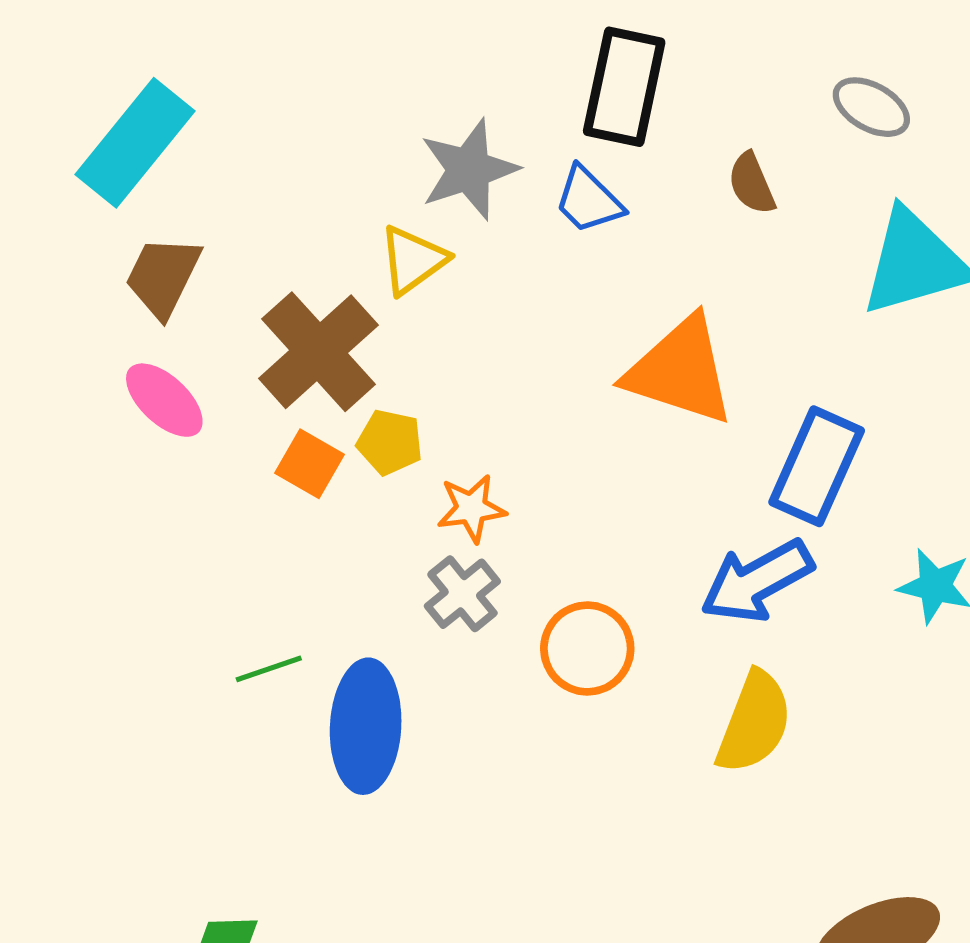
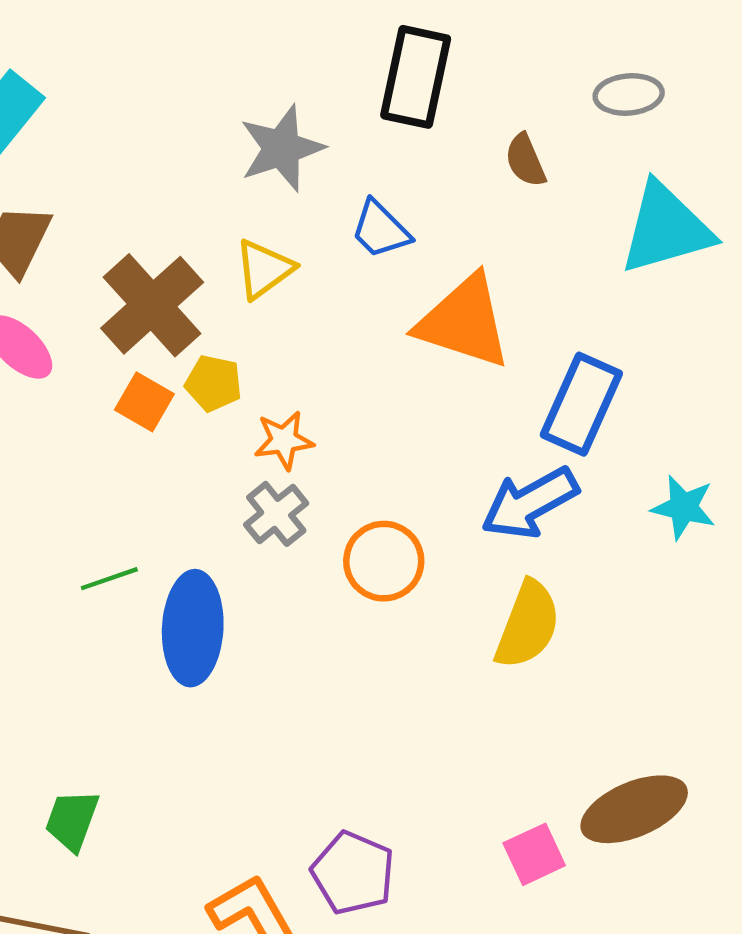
gray ellipse: (871, 107) -> (629, 94), turned -34
blue trapezoid: (589, 200) -> (380, 230), moved
yellow triangle: (413, 260) -> (264, 269), moved

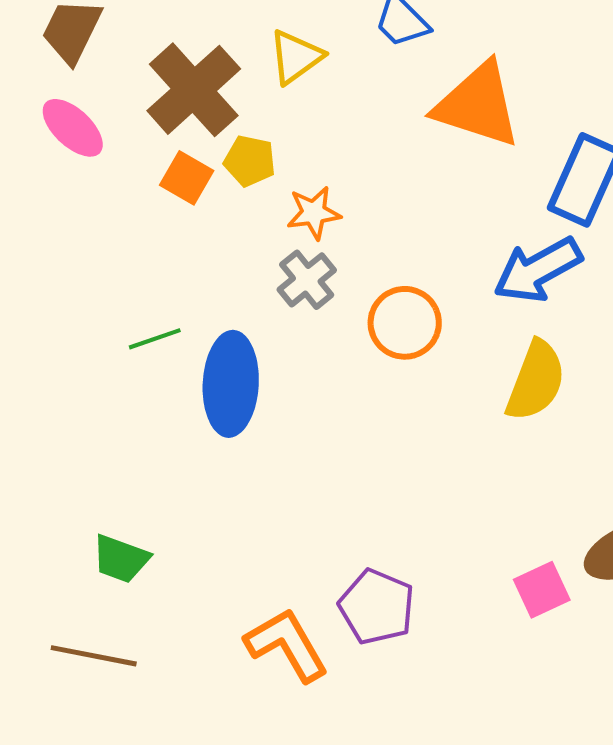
green trapezoid: (72, 820) -> (121, 559), turned -90

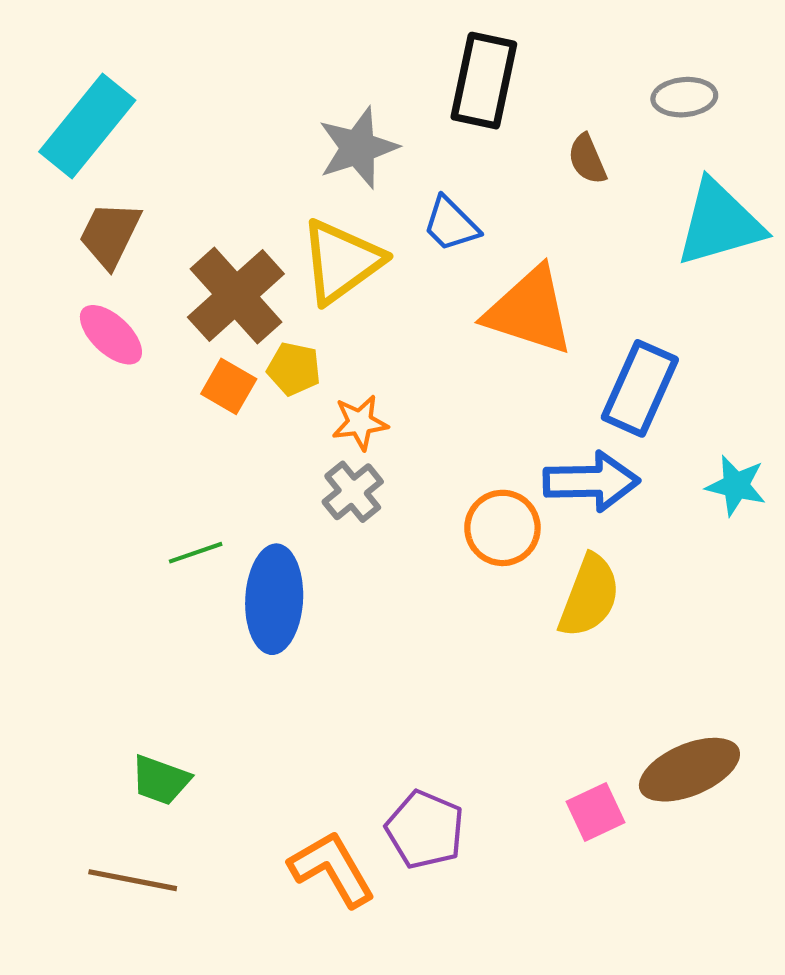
yellow triangle: (296, 57) -> (341, 261), size x1.5
blue arrow: (538, 270) -> (591, 481), turned -152
orange circle: (405, 323) -> (502, 528), moved

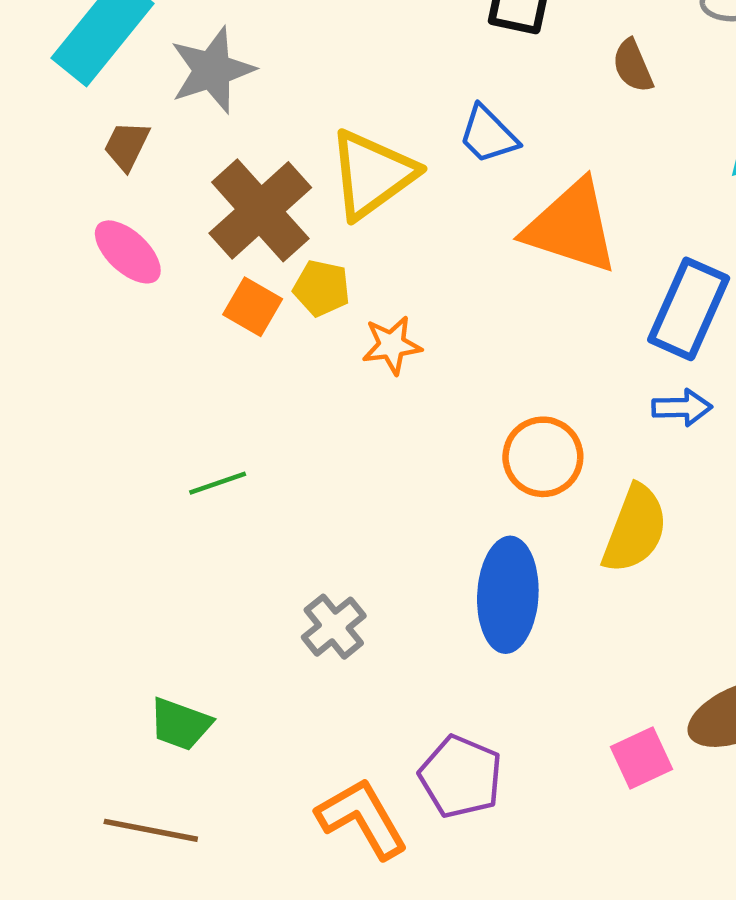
gray star: (358, 148) -> (212, 70), moved
brown trapezoid: (110, 235) -> (127, 146), size x0.7
blue arrow: (591, 481) -> (682, 408), moved, size x0.6
gray cross: (353, 492) -> (334, 627), moved
blue ellipse: (274, 599) -> (508, 595), moved

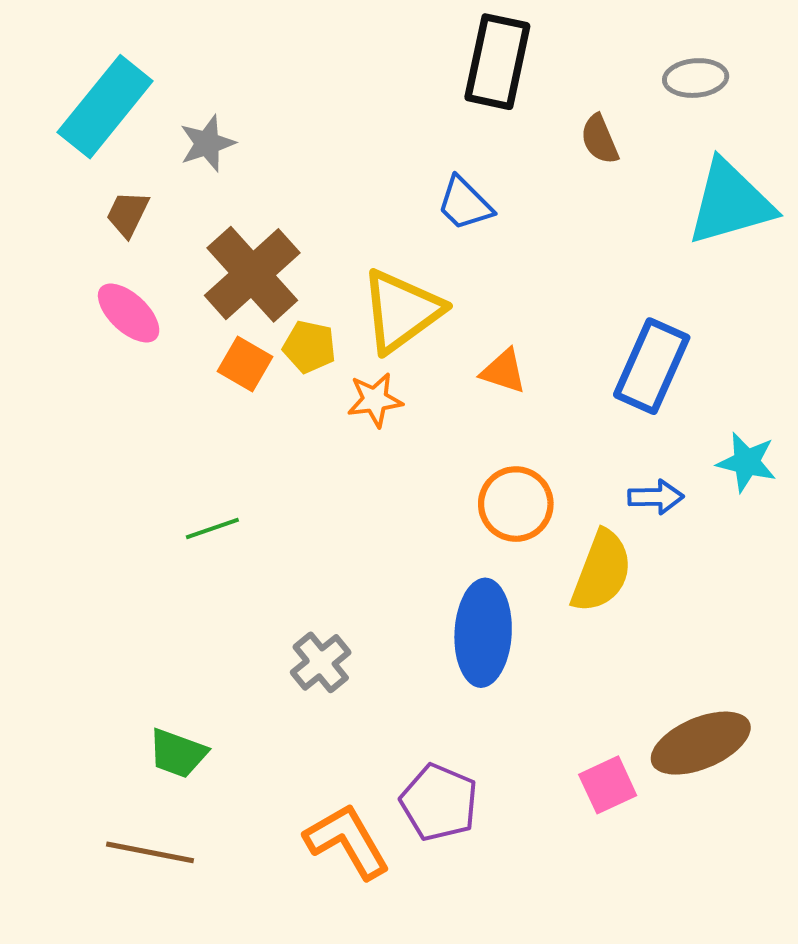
gray star: (212, 70) -> (207, 143), size x0.7
yellow triangle: (372, 174) -> (401, 311), moved
orange triangle: (571, 227) -> (504, 371), moved, size x0.5
blue arrow: (682, 408) -> (656, 497), moved

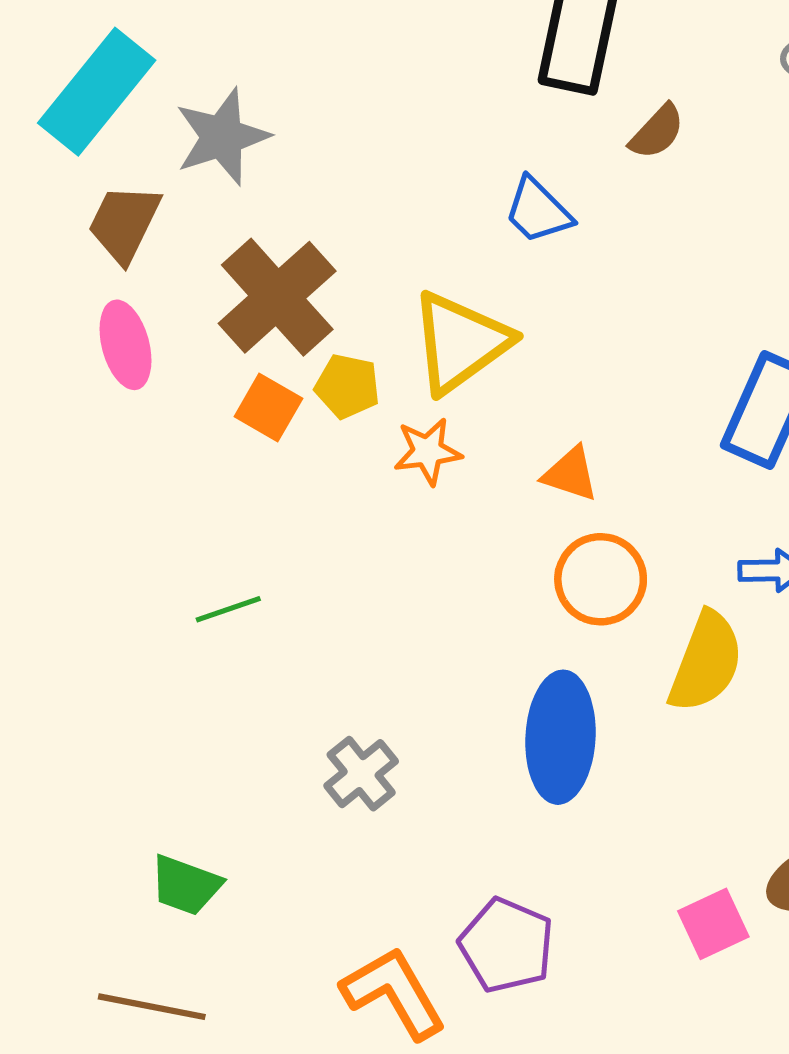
brown semicircle: (600, 139) -> (657, 132), moved, turned -114
gray star: (207, 143) -> (222, 137), size x1.4
brown trapezoid: (128, 214) -> (124, 223), size x1.4
pink ellipse: (129, 313) -> (125, 345), turned 32
orange triangle: (504, 371) -> (570, 474), moved

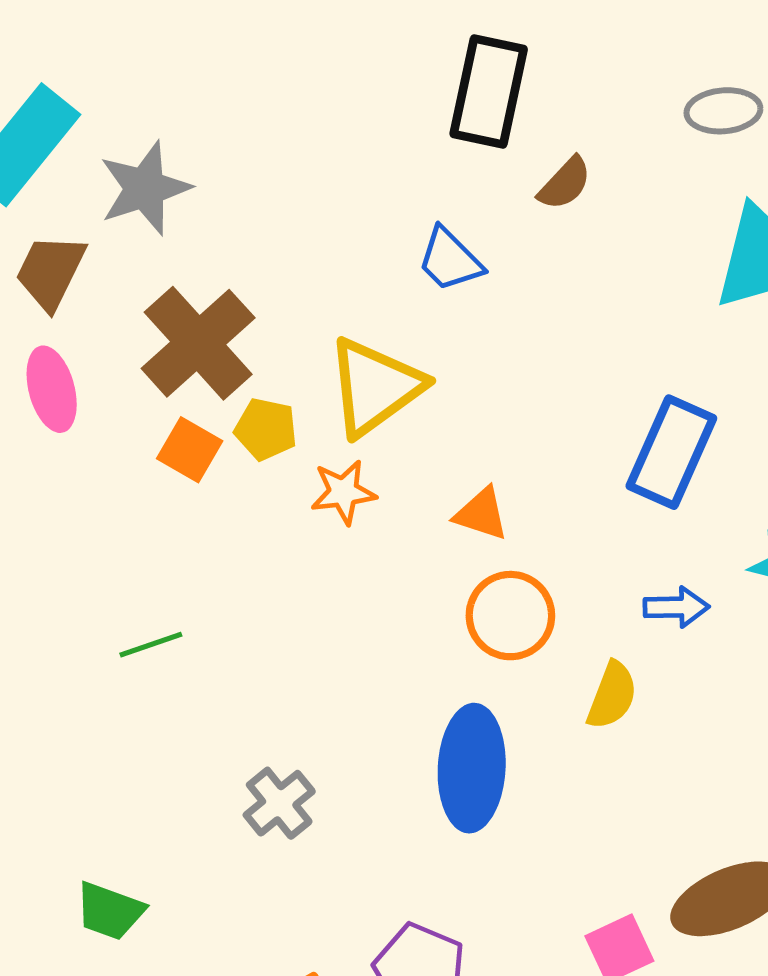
yellow semicircle: (706, 662) -> (612, 695), size x0.7

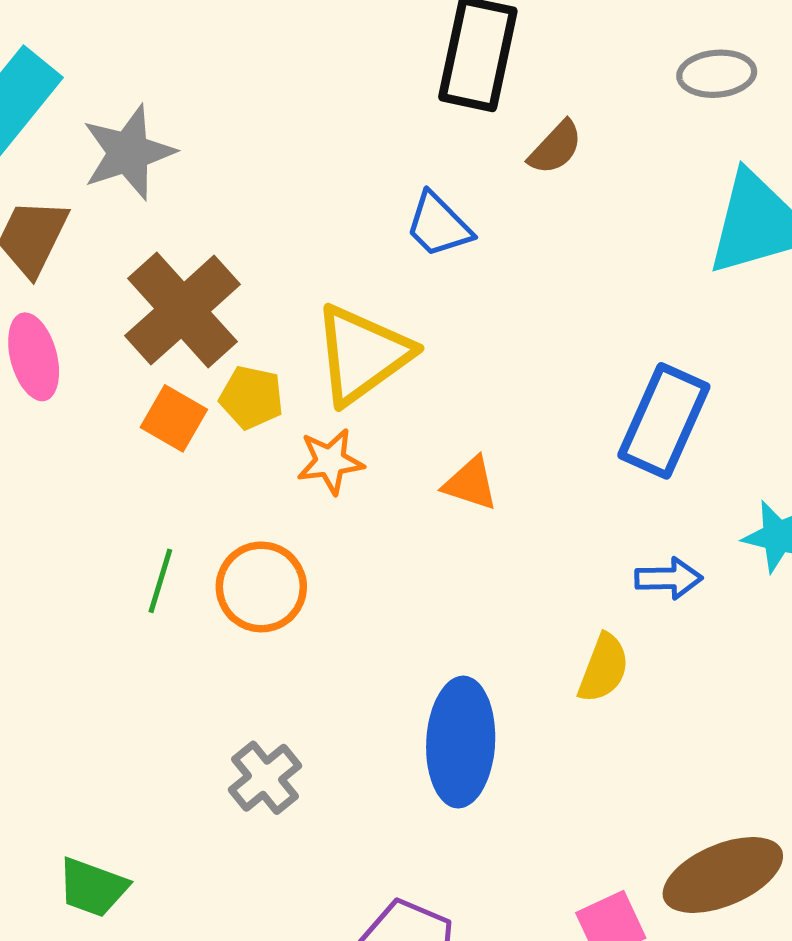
orange circle: (510, 616) -> (261, 587), moved
green line: (151, 645) -> (160, 581), moved, turned -54

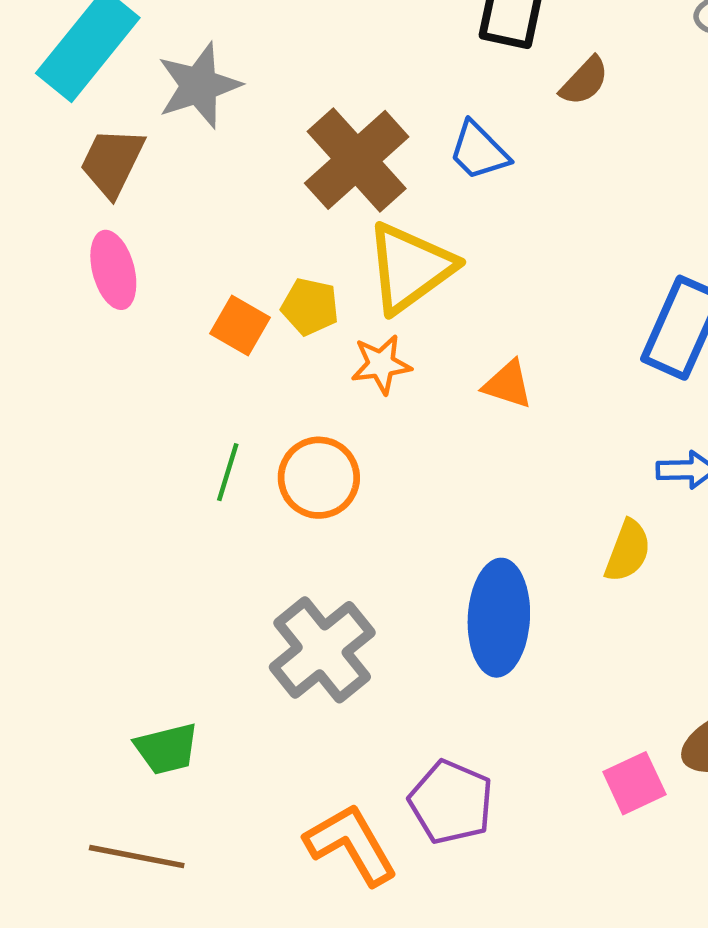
brown cross: (183, 310) -> (357, 160), moved
gray cross: (265, 778) -> (322, 650), size x1.6
green trapezoid: (93, 887) -> (167, 749), turned -34

